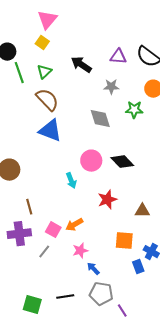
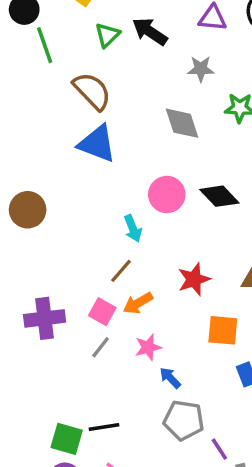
green triangle: (44, 72) -> (107, 35), moved
red star: (107, 200) -> (194, 279), moved
brown line: (29, 207) -> (121, 271), moved, turned 56
gray line: (44, 252) -> (101, 347), moved
black line: (65, 297) -> (104, 427), moved

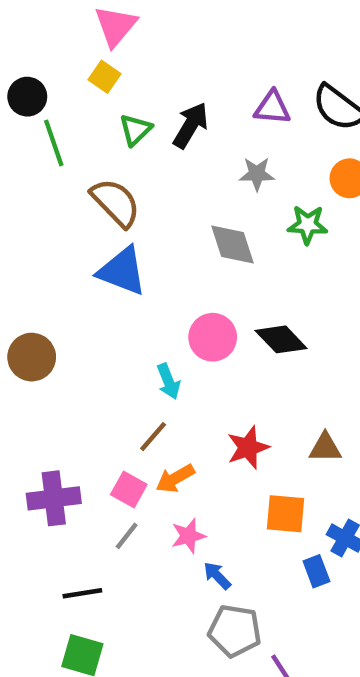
black arrow: (150, 32) -> (191, 125), turned 87
black line: (104, 427) -> (82, 593), moved

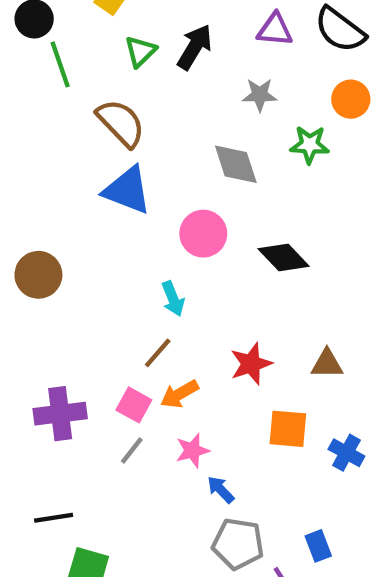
pink circle: (213, 337) -> (203, 234), moved
blue rectangle: (316, 571) -> (318, 546), moved
black line: (82, 593) -> (54, 518), moved

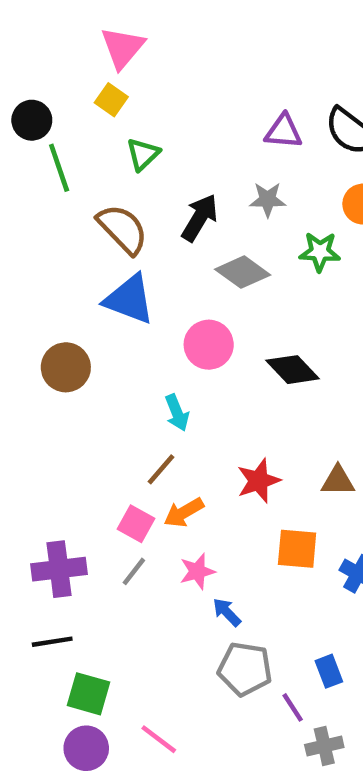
black arrow: (195, 47) -> (200, 218), moved
gray diamond: (236, 164) -> (243, 272), turned -36
brown circle: (38, 275) -> (66, 367), moved
purple cross: (60, 414) -> (59, 569), moved

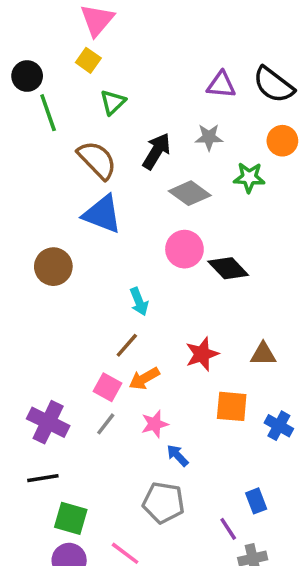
pink circle: (209, 345) -> (184, 249), moved
purple cross: (59, 569) -> (48, 422), turned 33
gray pentagon: (245, 669) -> (163, 503), moved

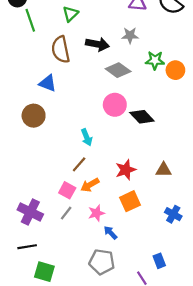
orange circle: (282, 141) -> (175, 70), moved
black arrow: (156, 151) -> (97, 44), turned 70
brown semicircle: (97, 160) -> (61, 50), turned -148
blue triangle: (102, 214) -> (48, 83), moved, size x0.7
orange square: (232, 406) -> (130, 201), moved, turned -30

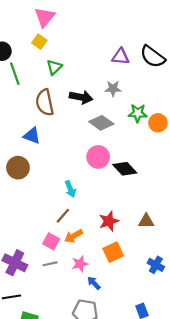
gray line: (66, 213) -> (50, 264), turned 40

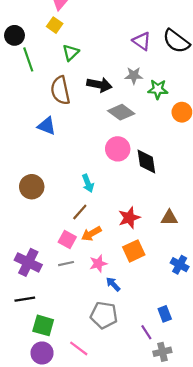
purple triangle: (121, 57) -> (142, 41), turned 30
green star: (138, 113) -> (158, 89), moved
brown circle: (18, 168) -> (32, 187), moved
black diamond: (125, 169) -> (146, 161), turned 35

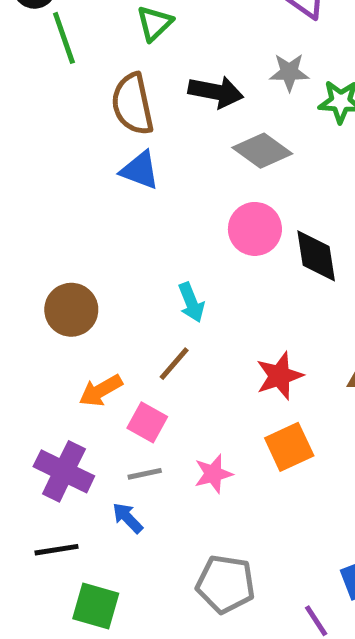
blue triangle: (47, 126) -> (140, 170), moved
orange arrow: (91, 234) -> (101, 391), moved
blue arrow: (113, 284) -> (128, 518), moved

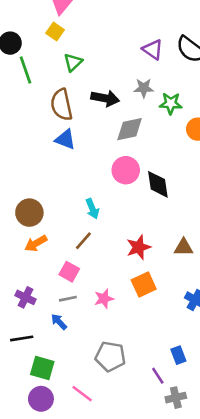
gray diamond: (262, 151) -> (130, 129), turned -48
orange arrow: (101, 391) -> (36, 243), moved
purple cross: (64, 471) -> (26, 297), size x0.7

